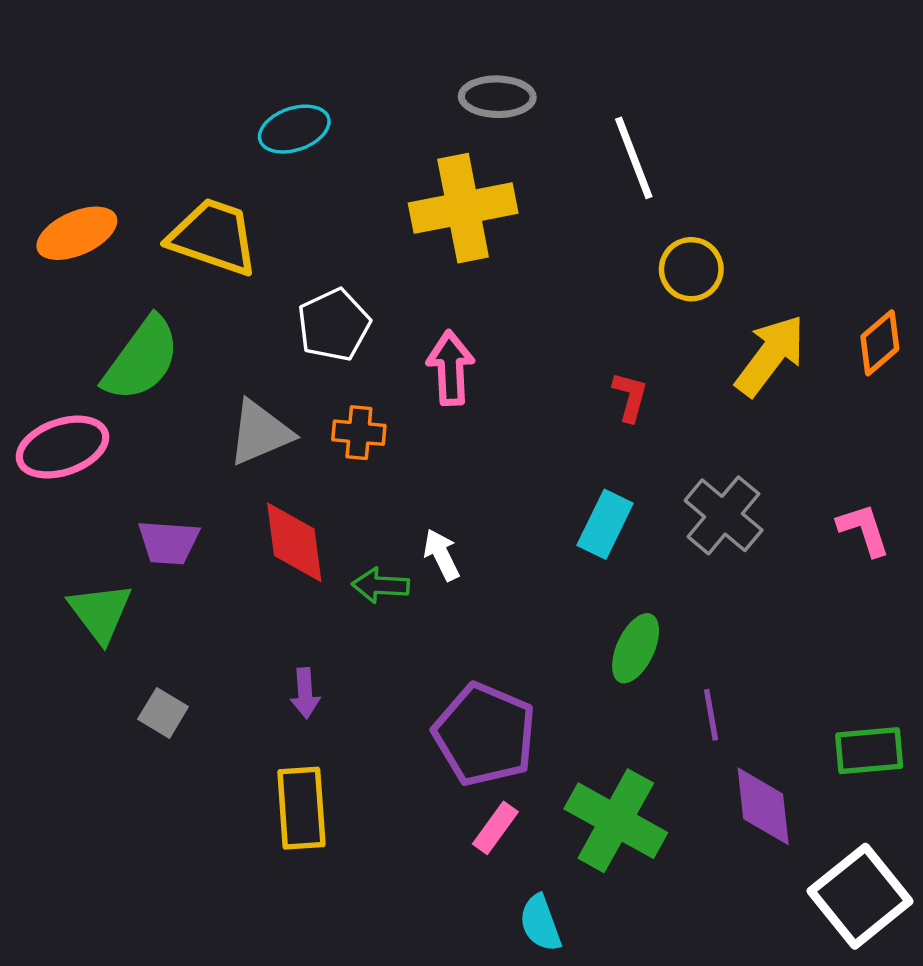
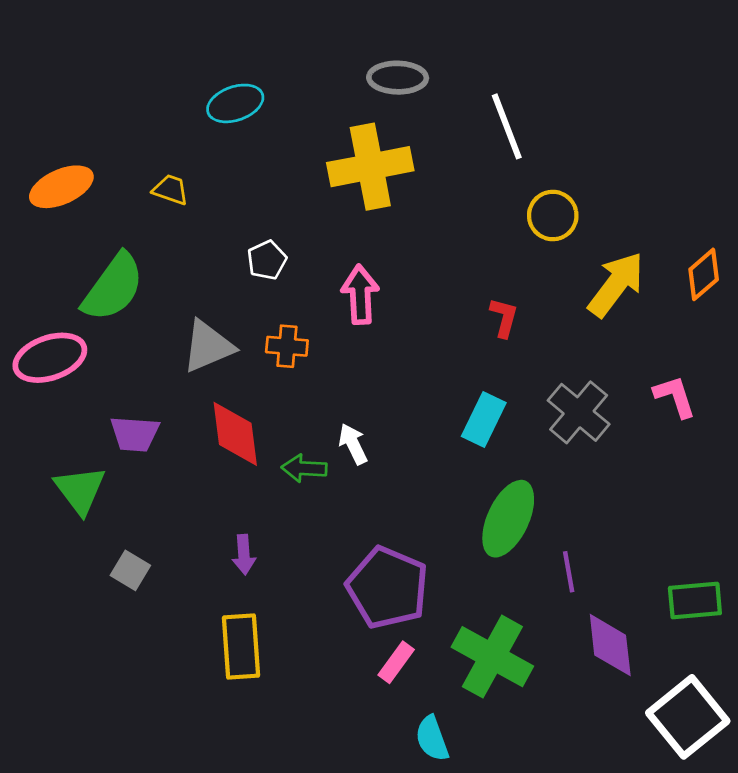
yellow trapezoid: (213, 237) -> (171, 190), size x0.5
white pentagon: (334, 325) -> (267, 260), size x0.7
pink L-shape: (864, 530) -> (675, 397), moved
green ellipse: (636, 648) -> (508, 519), size x1.4

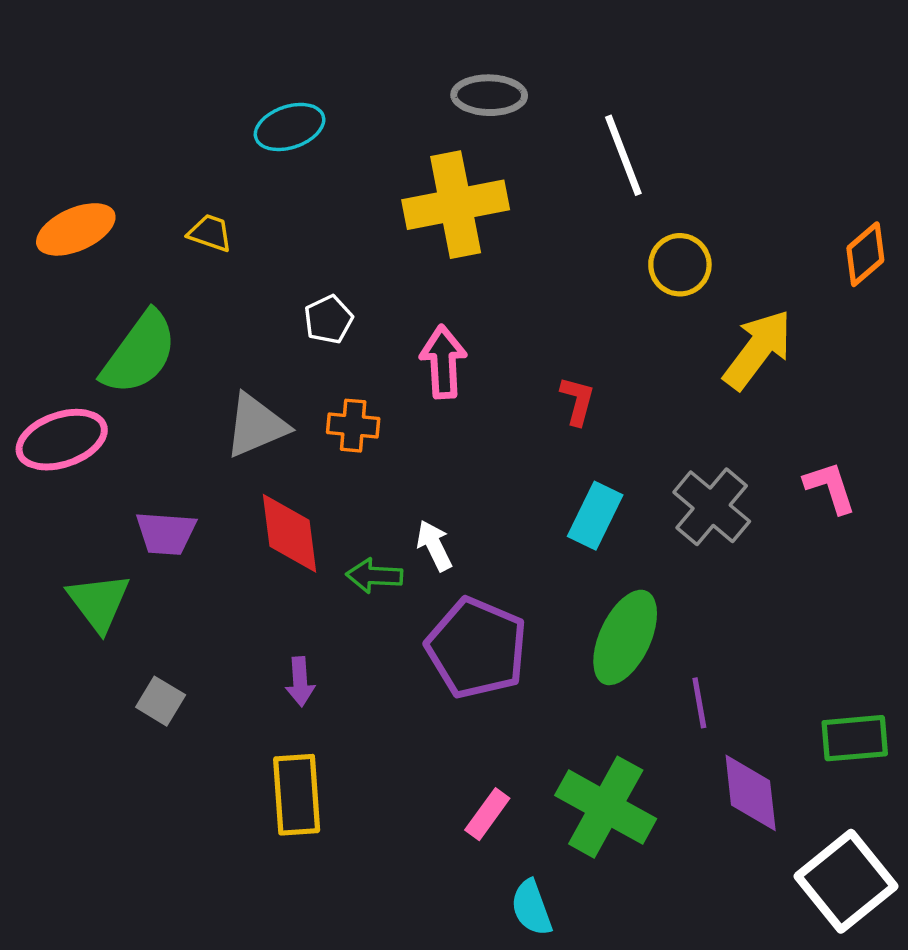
orange diamond: (704, 274) -> (865, 254), moved
red L-shape: (504, 318) -> (577, 401), moved
purple pentagon: (388, 588) -> (477, 648), moved

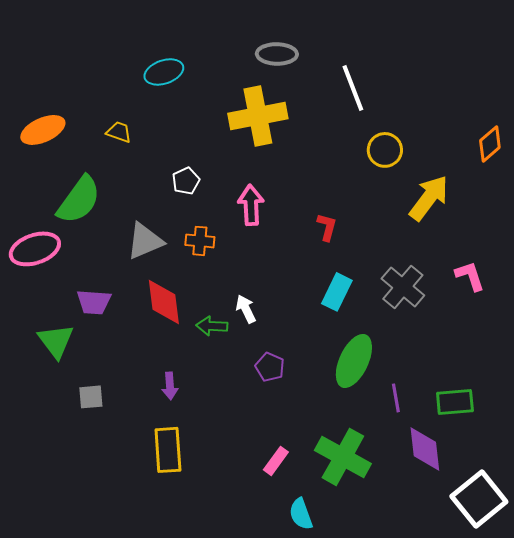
purple pentagon: (477, 648) -> (270, 367), size x0.5
gray square: (161, 701) -> (91, 397), turned -36
green rectangle: (855, 738) -> (455, 402), moved

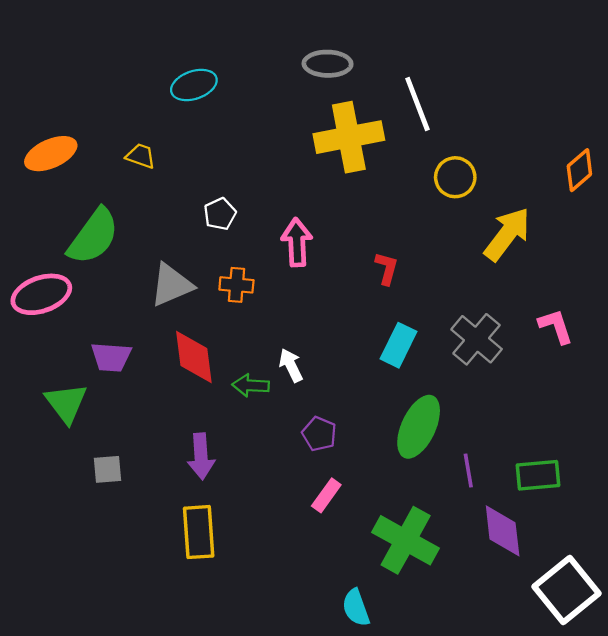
yellow cross: (258, 116) -> (349, 137), moved
purple arrow: (170, 386) -> (201, 456), size x1.4
pink rectangle: (276, 461) -> (326, 495), moved

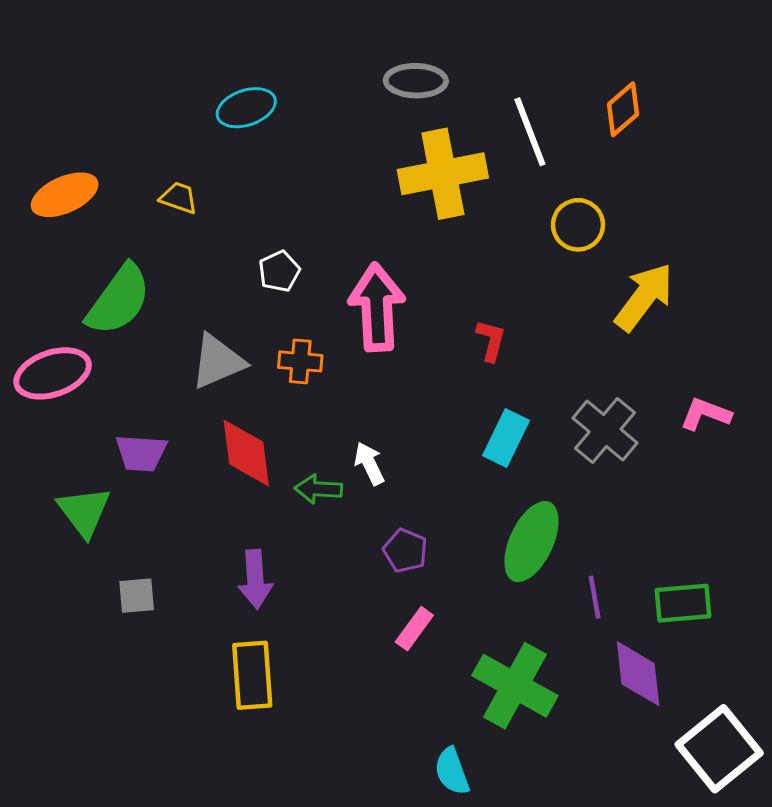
orange diamond: (579, 170) -> (623, 109), moved
pink arrow: (297, 242) -> (377, 307), size x1.4
pink L-shape: (556, 326) -> (706, 414), turned -51

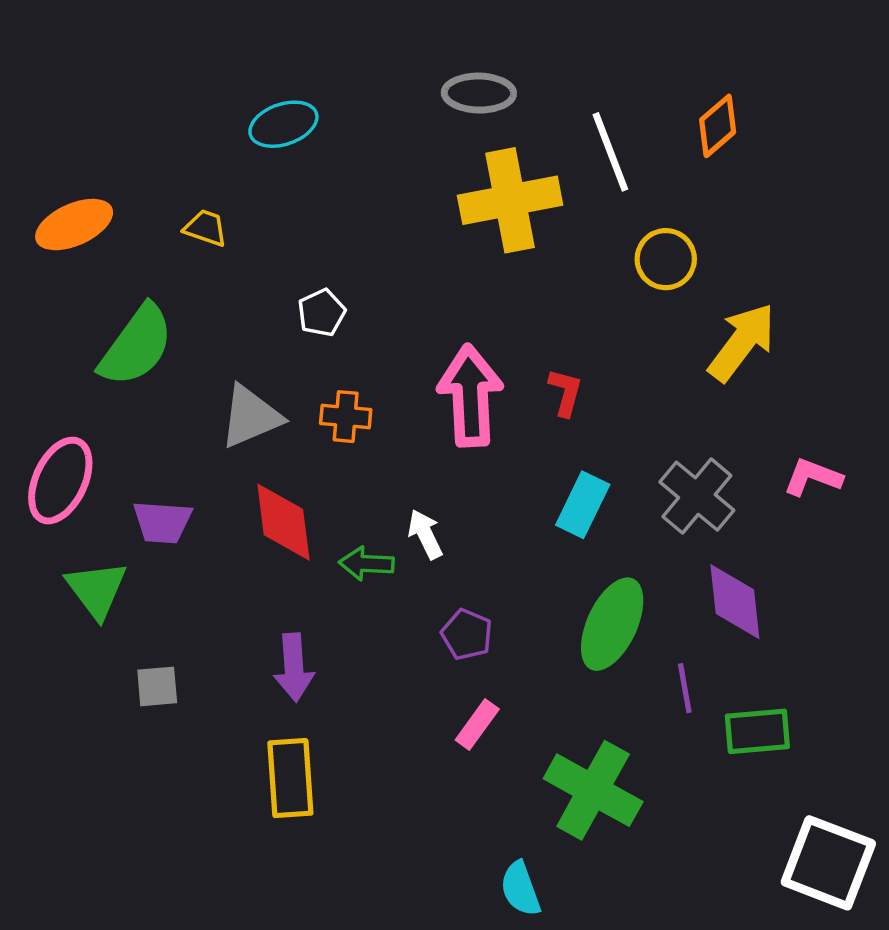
pink arrow: (377, 307) -> (470, 396), moved
pink ellipse: (53, 373) -> (60, 481), moved, turned -46
green rectangle: (683, 603) -> (757, 731), moved
purple diamond: (638, 674) -> (735, 602), moved
white square: (719, 749) -> (828, 863), turned -30

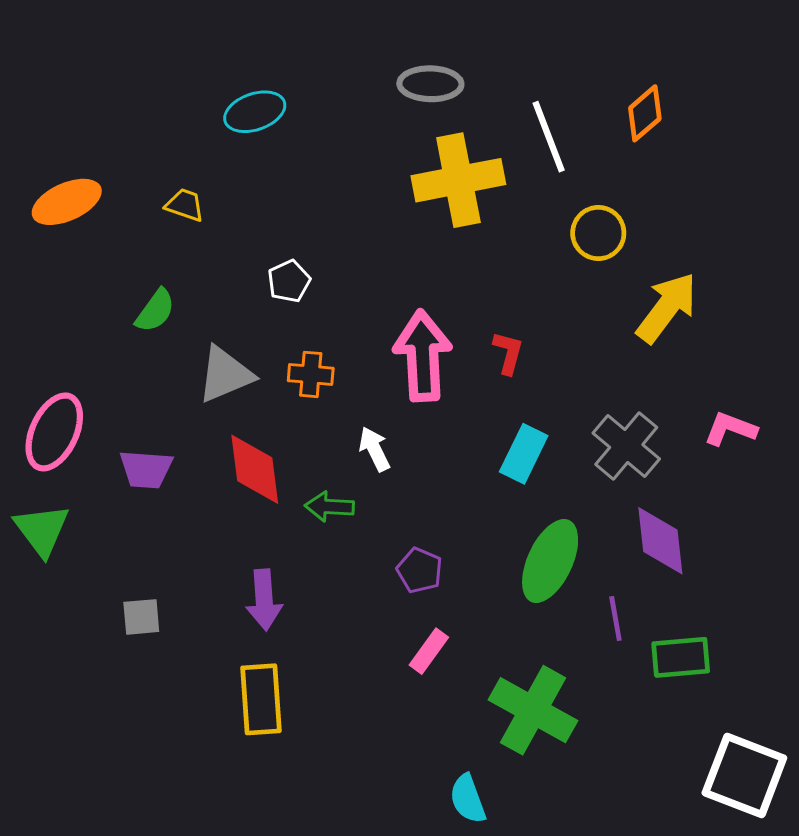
green semicircle: (136, 346) -> (155, 311), moved, size x0.6
white arrow: (425, 534) -> (374, 449), moved
green triangle: (97, 590) -> (42, 530), moved

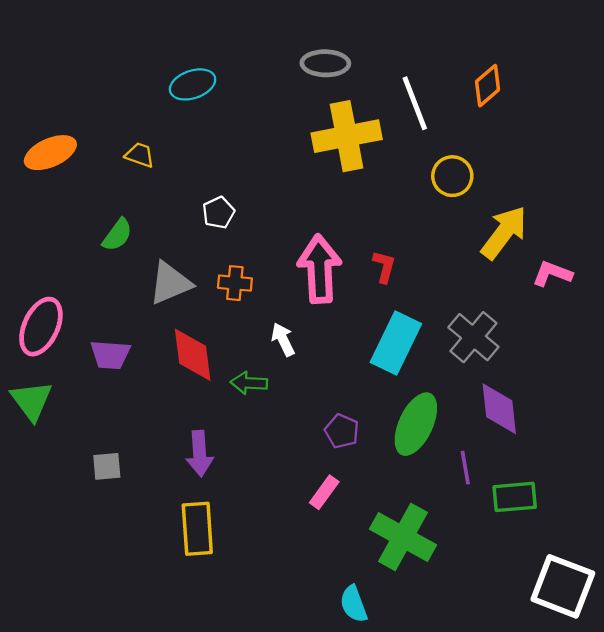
pink L-shape: (730, 429) -> (552, 274), moved
cyan rectangle: (524, 454) -> (396, 343), size x1.4
purple pentagon: (420, 570) -> (342, 431), moved

